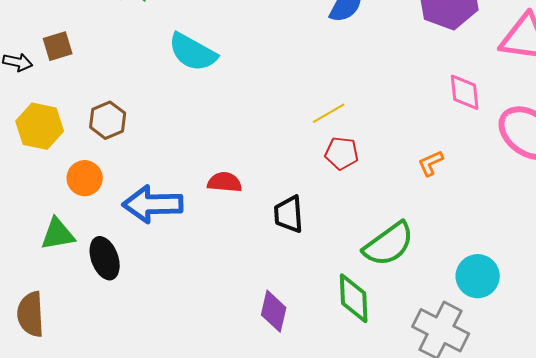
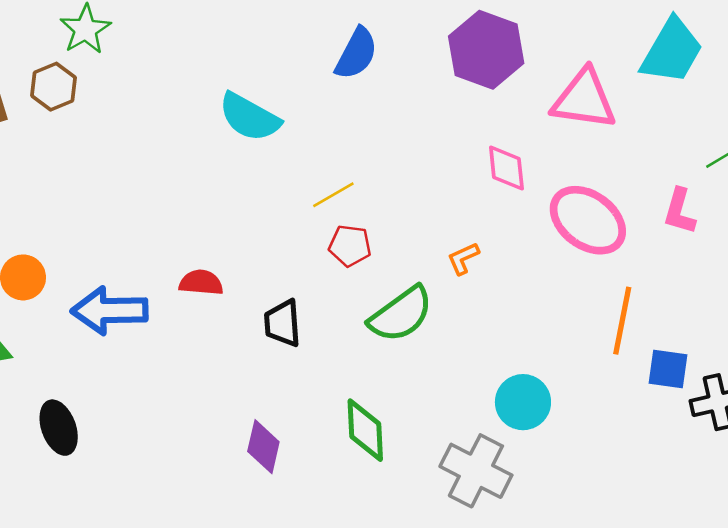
cyan semicircle: (193, 52) -> (249, 117), moved
brown hexagon: (108, 120) -> (54, 87), moved
green semicircle: (389, 244) -> (401, 314), moved
black ellipse: (105, 258) -> (59, 428), moved

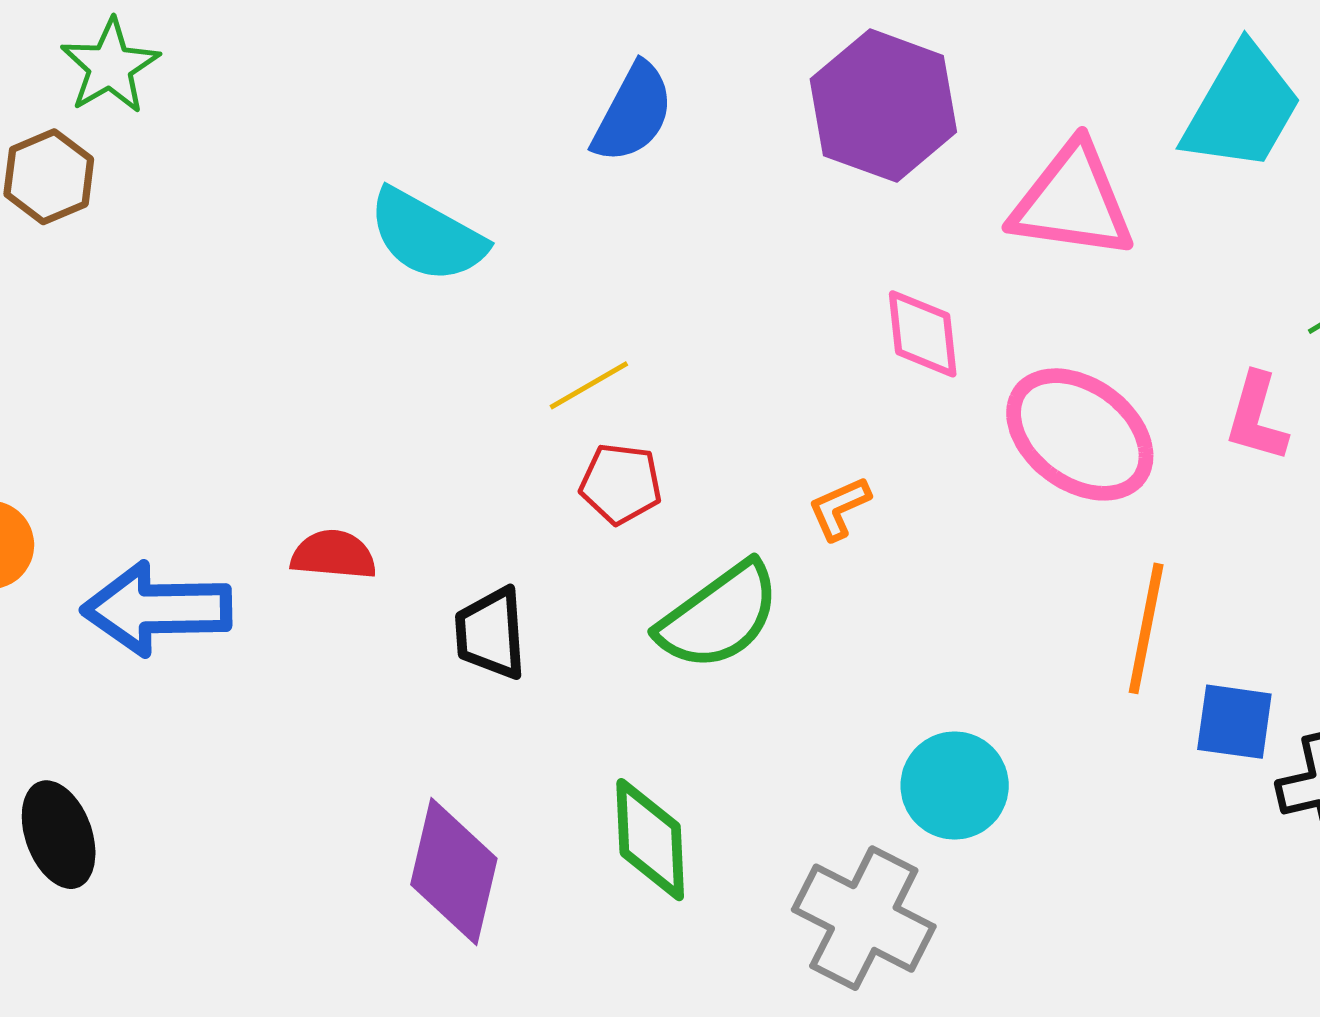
purple diamond: (263, 447) -> (454, 871), size x1.4

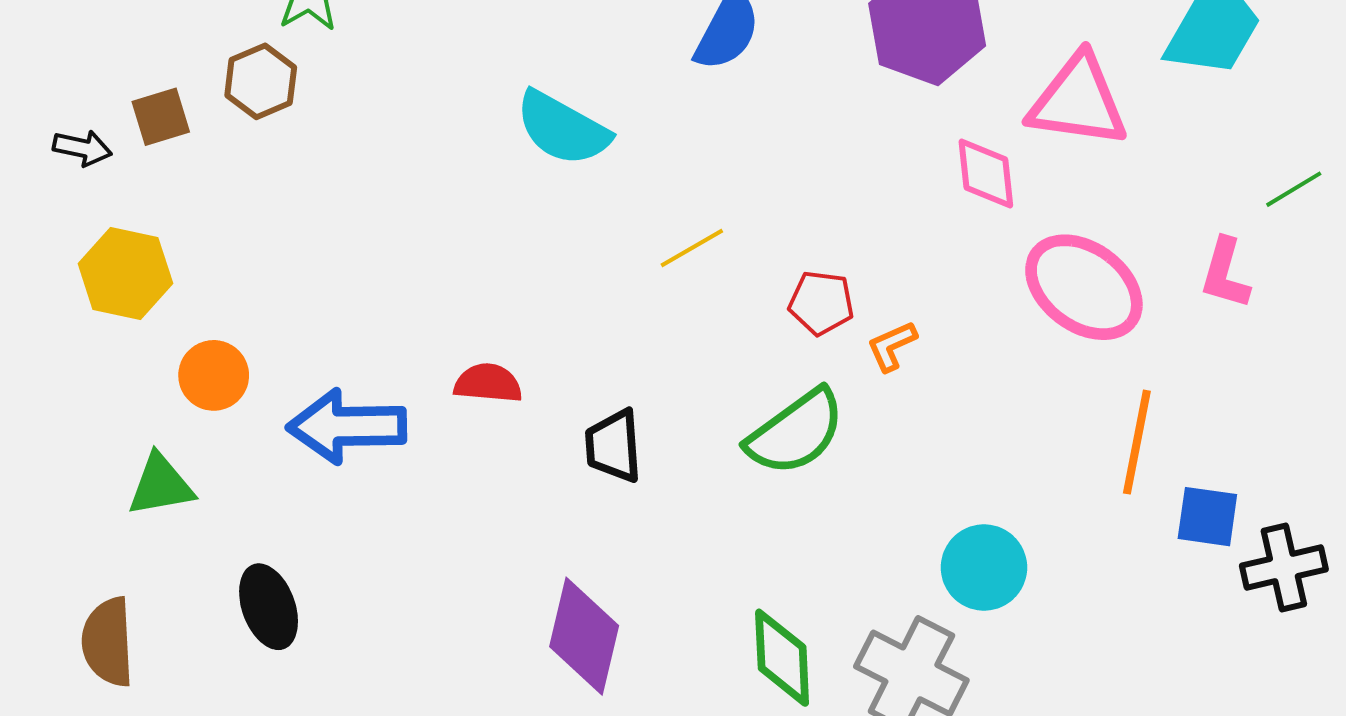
pink diamond: (923, 334) -> (986, 174), moved
red pentagon: (621, 484) -> (821, 303), moved
green diamond: (650, 840) -> (782, 658), moved

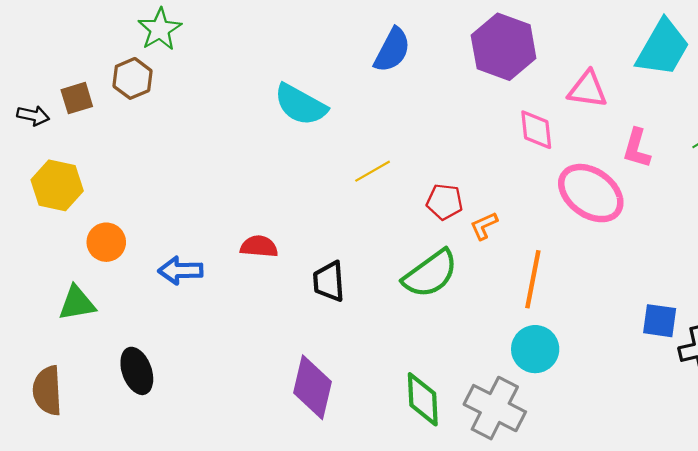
pink triangle: (1078, 101) -> (588, 89), size x0.7
pink L-shape: (1225, 273) -> (637, 148), moved
blue arrow: (347, 426) -> (180, 271), size x0.7
orange line: (1137, 442) -> (533, 279), moved

